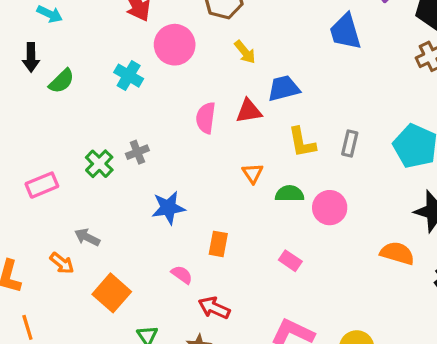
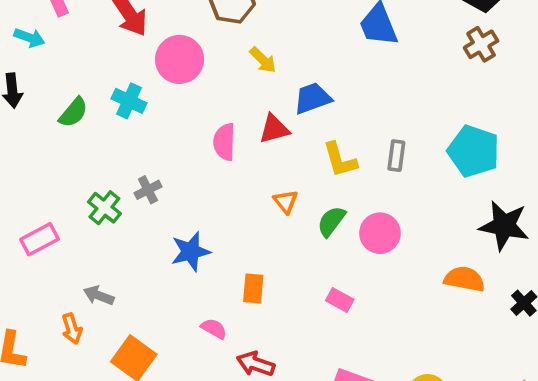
green semicircle: (62, 81) -> (73, 112), moved
green semicircle: (290, 194) -> (331, 221), turned -48
orange arrow: (62, 263) -> (72, 329), turned 40

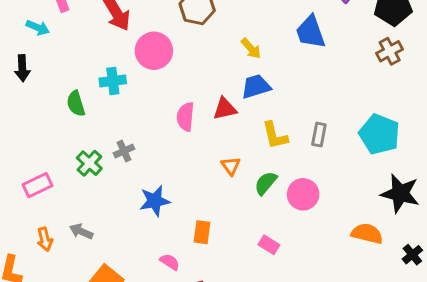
yellow arrow: (263, 60) -> (251, 48), moved
cyan cross: (129, 101) -> (113, 81), turned -35
green semicircle: (73, 112) -> (76, 104), moved, turned 120
orange arrow: (72, 329) -> (45, 239), moved

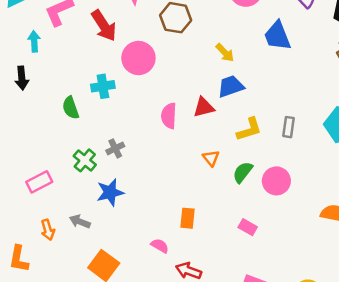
cyan arrow: (38, 28) -> (34, 41), turned -114
yellow L-shape: (275, 135) -> (249, 129), turned -92
blue star: (155, 201) -> (110, 192), moved

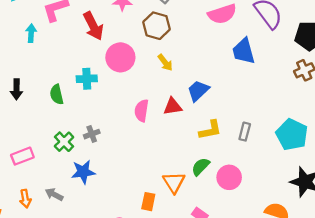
yellow arrow: (225, 53) -> (165, 63), moved
black arrow: (22, 78) -> (16, 89), moved
blue trapezoid: (231, 86) -> (198, 91), turned -30
orange triangle: (211, 158) -> (174, 182), moved, size x1.5

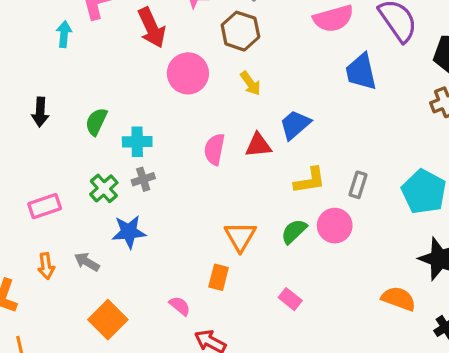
cyan cross: (87, 79) -> (137, 142), moved
green semicircle: (57, 94) -> (96, 122), turned 36
pink circle: (229, 177) -> (335, 226), moved
orange triangle: (174, 182) -> (240, 236), moved

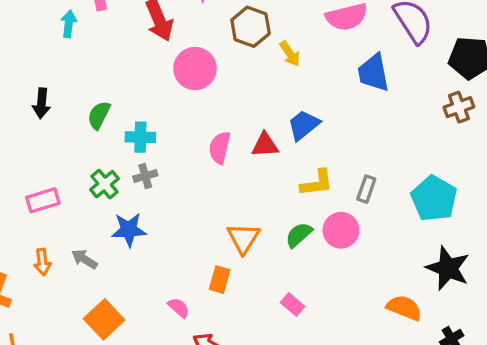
yellow arrow: (250, 83) -> (290, 54), moved

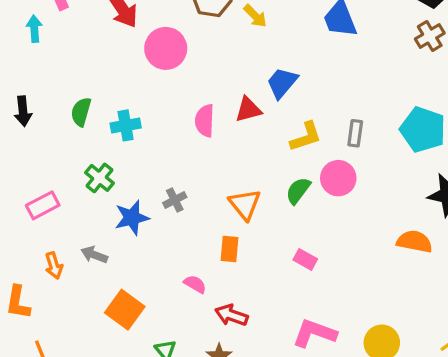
gray cross: (145, 176) -> (175, 200), moved

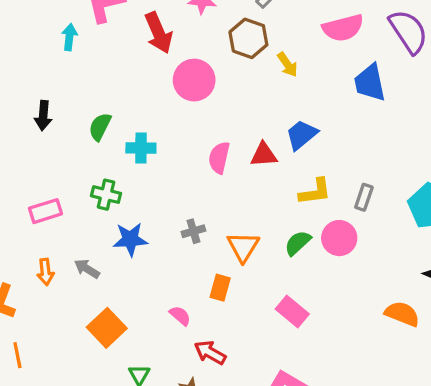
green cross: (100, 178) -> (106, 195), turned -36
gray cross: (175, 200) -> (193, 231), moved
pink rectangle: (305, 259) -> (292, 312), size x1.4

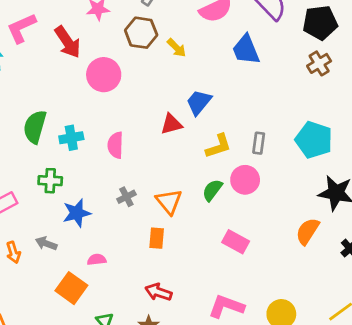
green semicircle: (100, 127) -> (35, 127), size x1.4
pink semicircle: (219, 158) -> (115, 145), moved
pink rectangle: (292, 312) -> (236, 242), moved
orange semicircle: (402, 314) -> (308, 231), turned -68
pink semicircle: (180, 316) -> (97, 260), moved, turned -36

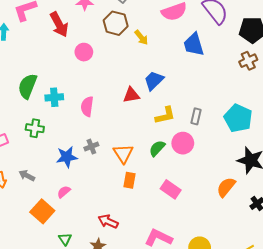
pink circle: (104, 75) -> (84, 52), size x0.7
blue star: (77, 213) -> (67, 157), moved
orange rectangle: (157, 238) -> (129, 180), moved
pink semicircle: (97, 260) -> (64, 192), turned -40

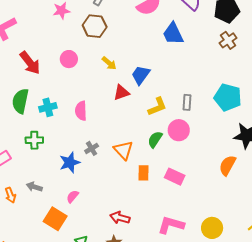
red arrow: (59, 24) -> (30, 63), moved
yellow arrow: (141, 37) -> (109, 63), moved
orange rectangle: (129, 180) -> (144, 173), moved

